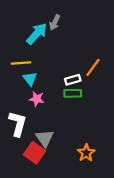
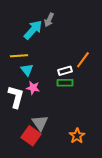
white L-shape: (18, 124) -> (16, 97), moved

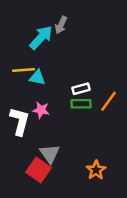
orange line: (83, 60) -> (108, 101), moved
cyan triangle: (27, 70) -> (37, 77), moved, turned -40

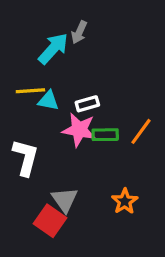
white rectangle: (81, 89) -> (87, 104), moved
pink star: (41, 110) -> (79, 130), moved, size x1.5
orange star: (96, 170) -> (125, 201), moved

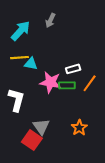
cyan arrow: (53, 49) -> (21, 31), moved
white rectangle: (87, 104) -> (73, 69), moved

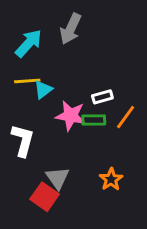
gray arrow: (50, 20) -> (71, 29), size x1.5
cyan triangle: (31, 64) -> (43, 90), turned -48

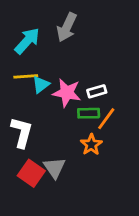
pink star: (71, 116) -> (67, 93), moved
orange line: (126, 117) -> (106, 119), moved
orange star: (111, 179) -> (91, 145), moved
red square: (45, 197) -> (31, 173), moved

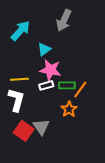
gray arrow: (67, 27) -> (64, 20), moved
yellow line: (26, 76) -> (19, 79), moved
cyan triangle: (41, 85) -> (44, 49), moved
white rectangle: (97, 91) -> (46, 85), moved

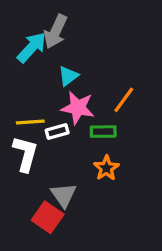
gray arrow: (64, 20) -> (56, 32), moved
white rectangle: (46, 85) -> (57, 132), moved
orange line: (80, 90) -> (124, 100), moved
red square: (24, 131) -> (48, 217), moved

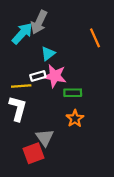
orange line: (124, 100) -> (95, 38), moved, turned -60
white rectangle: (57, 132) -> (38, 76), moved
red square: (48, 217) -> (33, 153), turned 35

